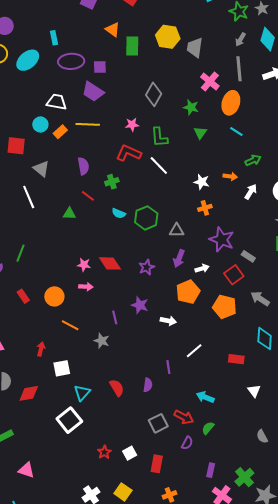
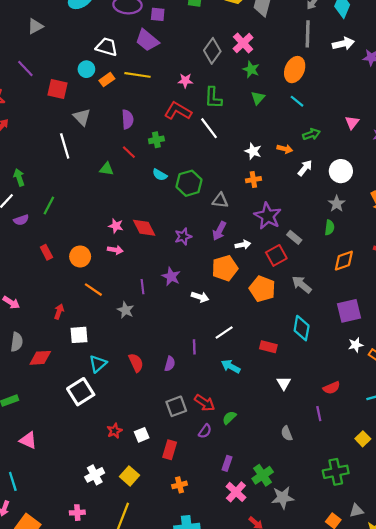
pink cross: (210, 81) -> (243, 43), moved
cyan arrow: (205, 397) -> (231, 366), moved

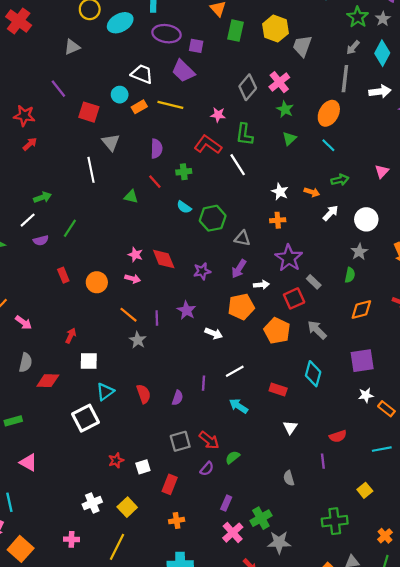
green arrow: (19, 177) -> (42, 197), turned 84
orange line: (93, 290) -> (128, 315), moved

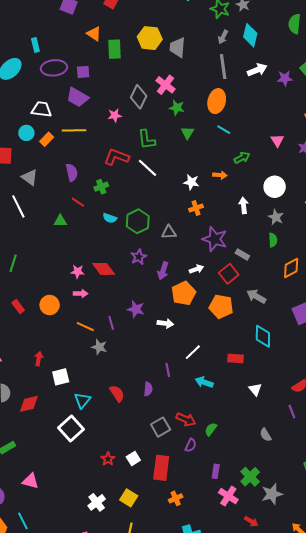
pink star: (218, 115) -> (115, 115), moved
white arrow: (331, 213) -> (244, 205), moved, turned -35
purple arrow: (239, 269) -> (163, 271), moved
purple star: (202, 271) -> (139, 257), moved
red rectangle: (170, 484) -> (161, 468), size x1.4

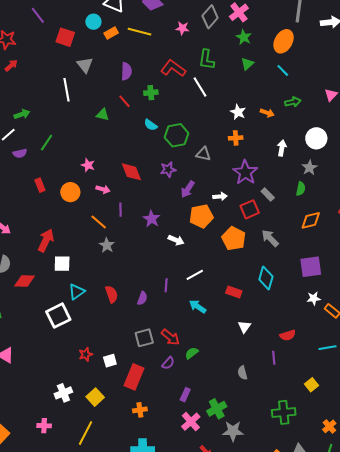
pink star: (77, 272) -> (88, 165), moved
purple line: (111, 323) -> (120, 210), moved
red arrow: (39, 359) -> (46, 240), size x1.6

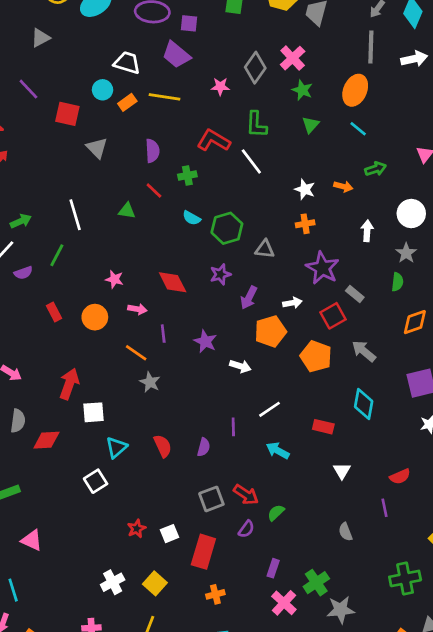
white line: (66, 90) -> (75, 215), moved
white square: (58, 316) -> (96, 481), size x0.7

